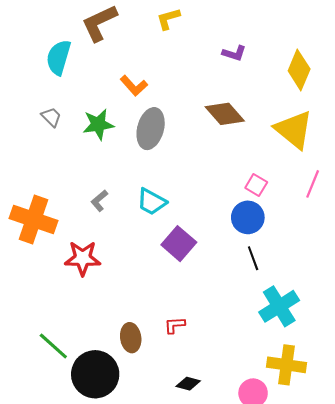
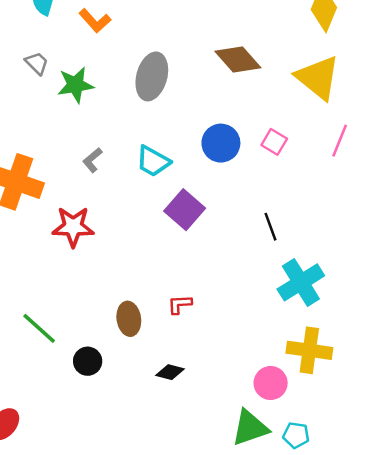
orange L-shape: (134, 86) -> (95, 21), moved
green star: (98, 124) -> (75, 85), moved
blue circle: (248, 217) -> (221, 143), moved
black circle: (95, 374) -> (88, 361), size x0.5
black diamond: (188, 384) -> (170, 372), moved

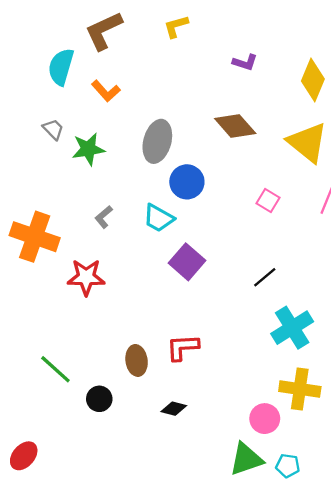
blue circle: (221, 143) -> (187, 182), moved
black line: (271, 227) -> (265, 277), turned 70
red L-shape: (180, 304) -> (183, 347), size x1.5

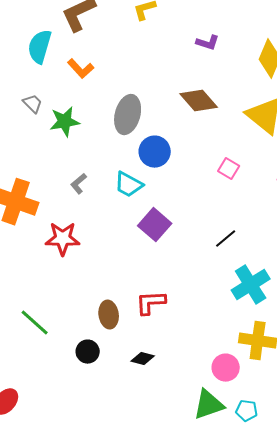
black circle: (99, 399) -> (88, 352), moved

